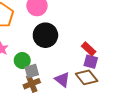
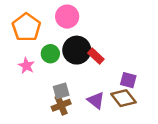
red rectangle: (89, 49) -> (96, 56), moved
green circle: (22, 61) -> (50, 54), moved

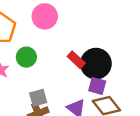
black circle: (77, 50) -> (96, 64), moved
purple square: (128, 80) -> (97, 86), moved

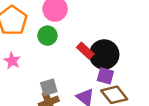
green circle: (26, 57) -> (47, 36), moved

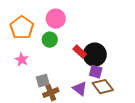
gray square: (49, 87) -> (43, 81), moved

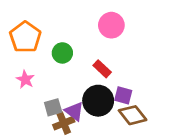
pink circle: (56, 19) -> (111, 25), moved
black circle: (95, 55) -> (98, 101), moved
purple triangle: (80, 89) -> (74, 111), moved

